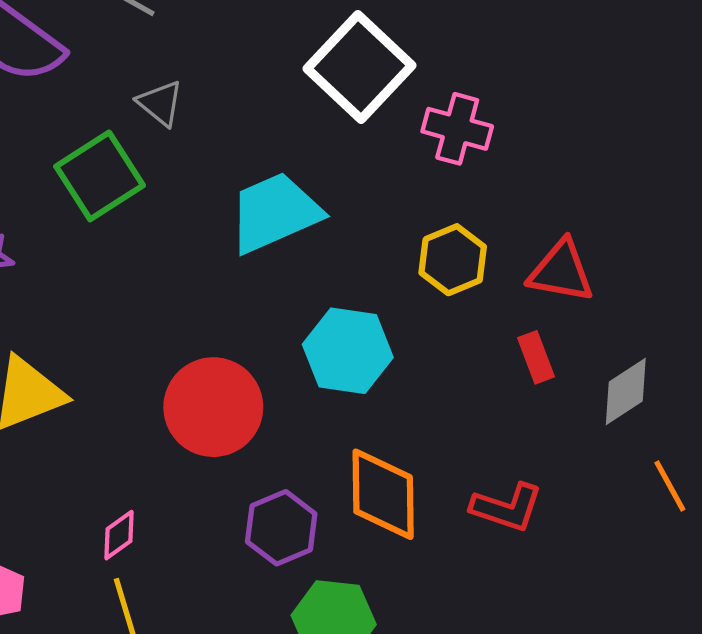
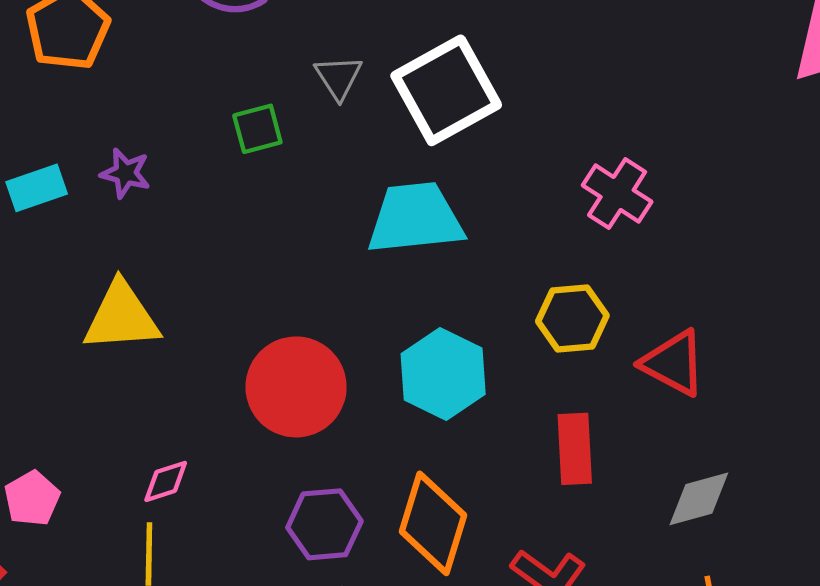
white square: (359, 67) -> (446, 90), moved
green square: (100, 176) -> (257, 129), size x0.6
red rectangle: (536, 357) -> (575, 449), moved, size x1.4

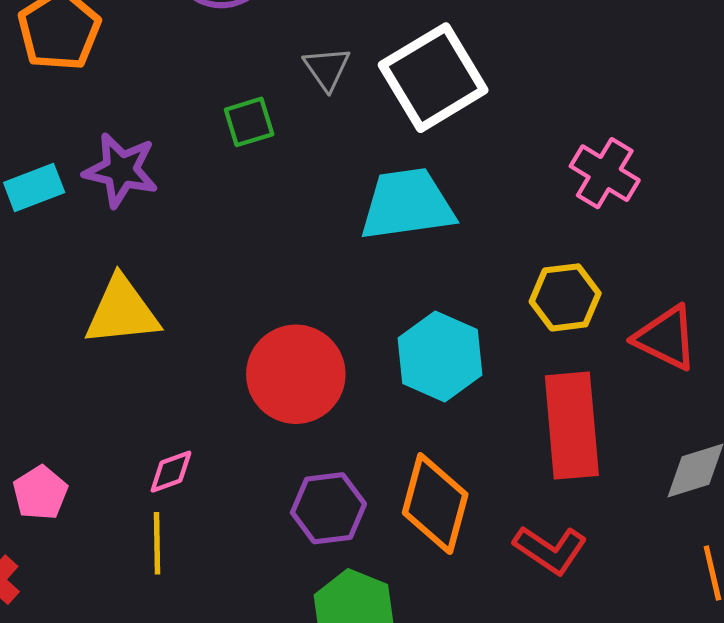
purple star: (125, 173) -> (121, 170), size x1.5
red rectangle: (575, 449) -> (572, 426), size x1.5

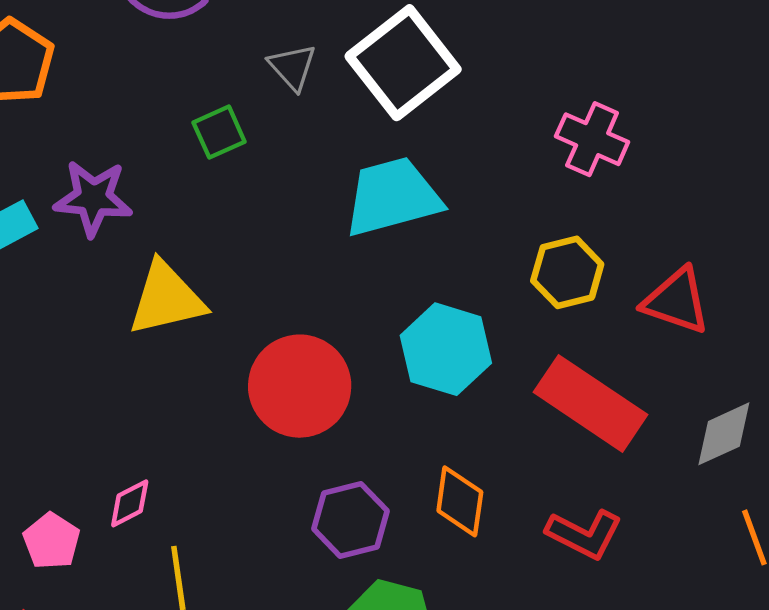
yellow triangle: (122, 311) -> (166, 299), moved
red rectangle: (572, 426) -> (591, 403), turned -44
pink diamond: (171, 472) -> (130, 503), moved
orange diamond: (435, 504) -> (460, 501), size x0.7

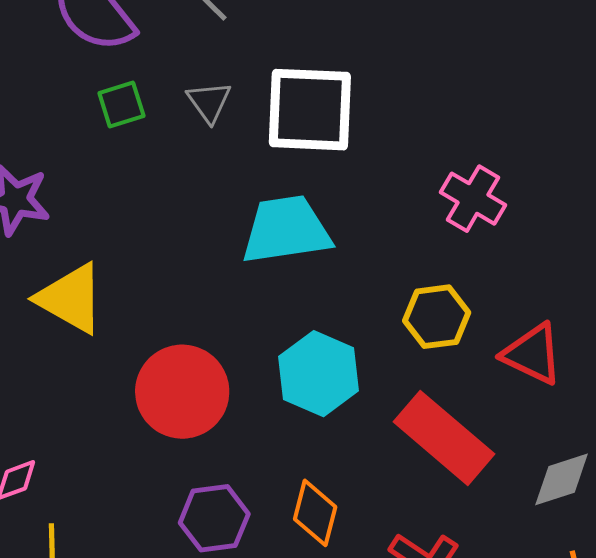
white square: (403, 63) -> (310, 110), turned 34
green square: (219, 132) -> (121, 104), moved
yellow triangle: (166, 299) -> (71, 298), turned 36

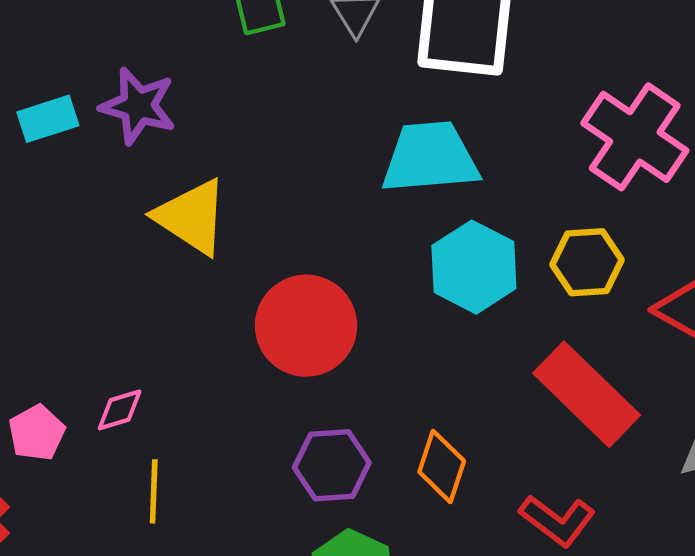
pink cross: (473, 199) -> (635, 137), size x1.5
cyan hexagon: (319, 374) -> (474, 267), moved

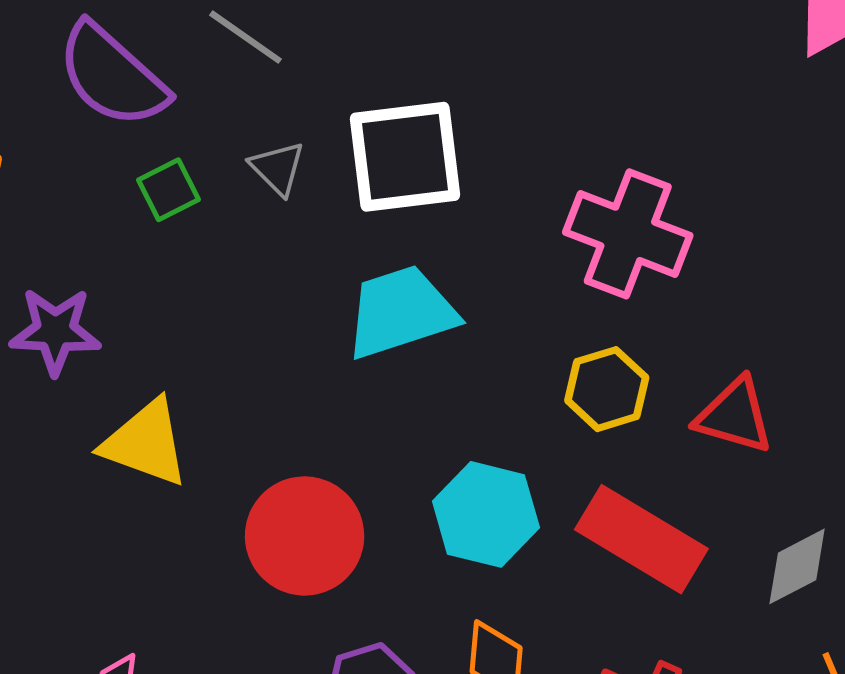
cyan hexagon: (474, 267) -> (486, 514), moved

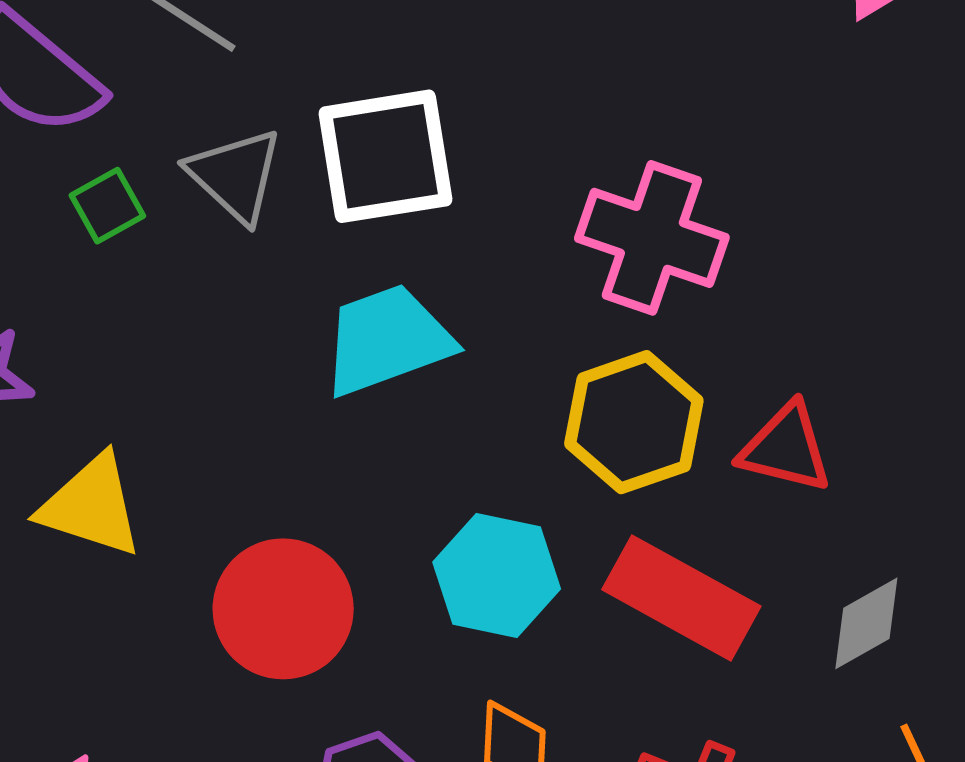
gray triangle: (278, 168) -> (235, 175), size x1.5
yellow hexagon: (607, 389) -> (634, 422), size x1.4

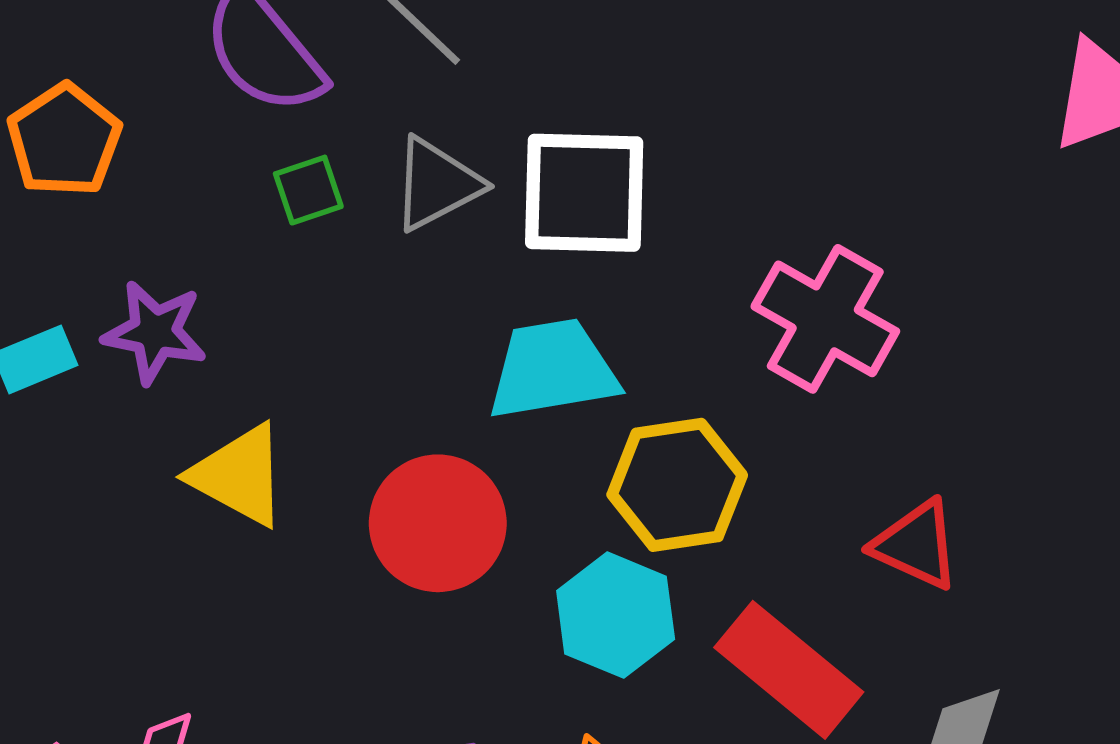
gray triangle: (235, 175) -> (437, 184), turned 39
yellow hexagon: (634, 422) -> (677, 485), moved
red circle: (283, 609) -> (438, 523), moved

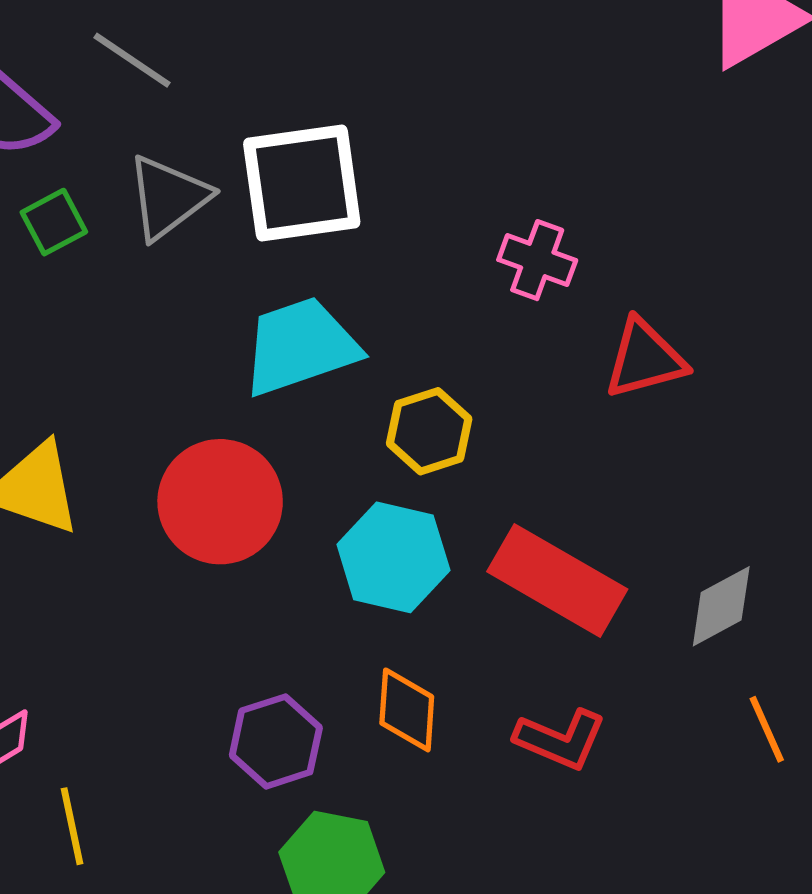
pink cross: (825, 319) -> (537, 260), size x0.6
yellow hexagon: (677, 485) -> (429, 431), size x0.7
red triangle: (916, 545) -> (645, 359), moved, turned -30

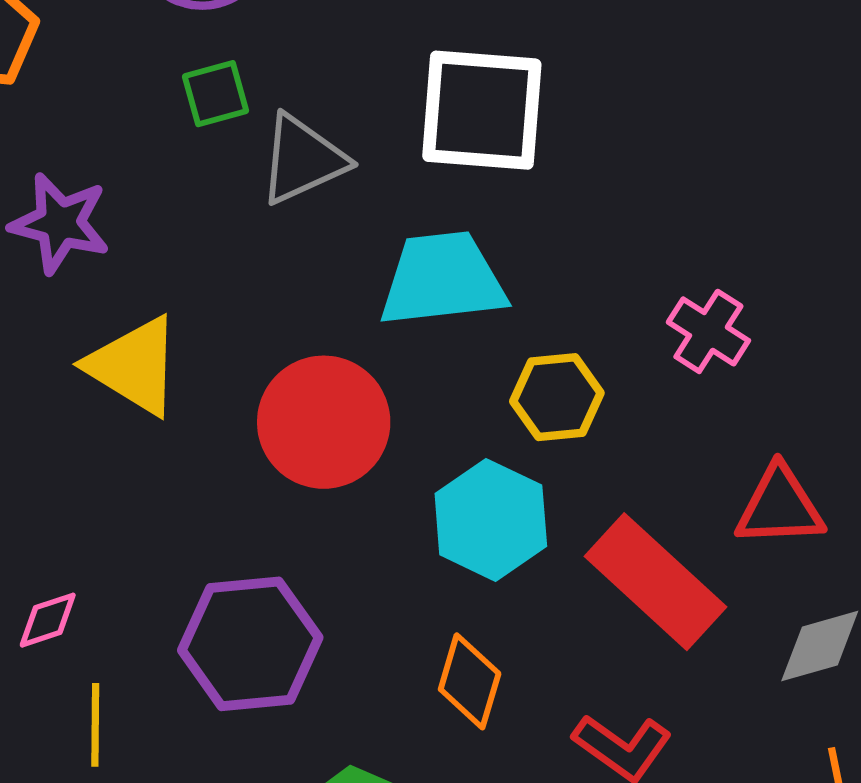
gray triangle: (168, 197) -> (303, 159), moved
pink cross: (537, 260) -> (708, 331), moved
red triangle: (645, 359) -> (780, 506), moved
purple hexagon: (276, 741) -> (250, 644), moved, size x1.4

